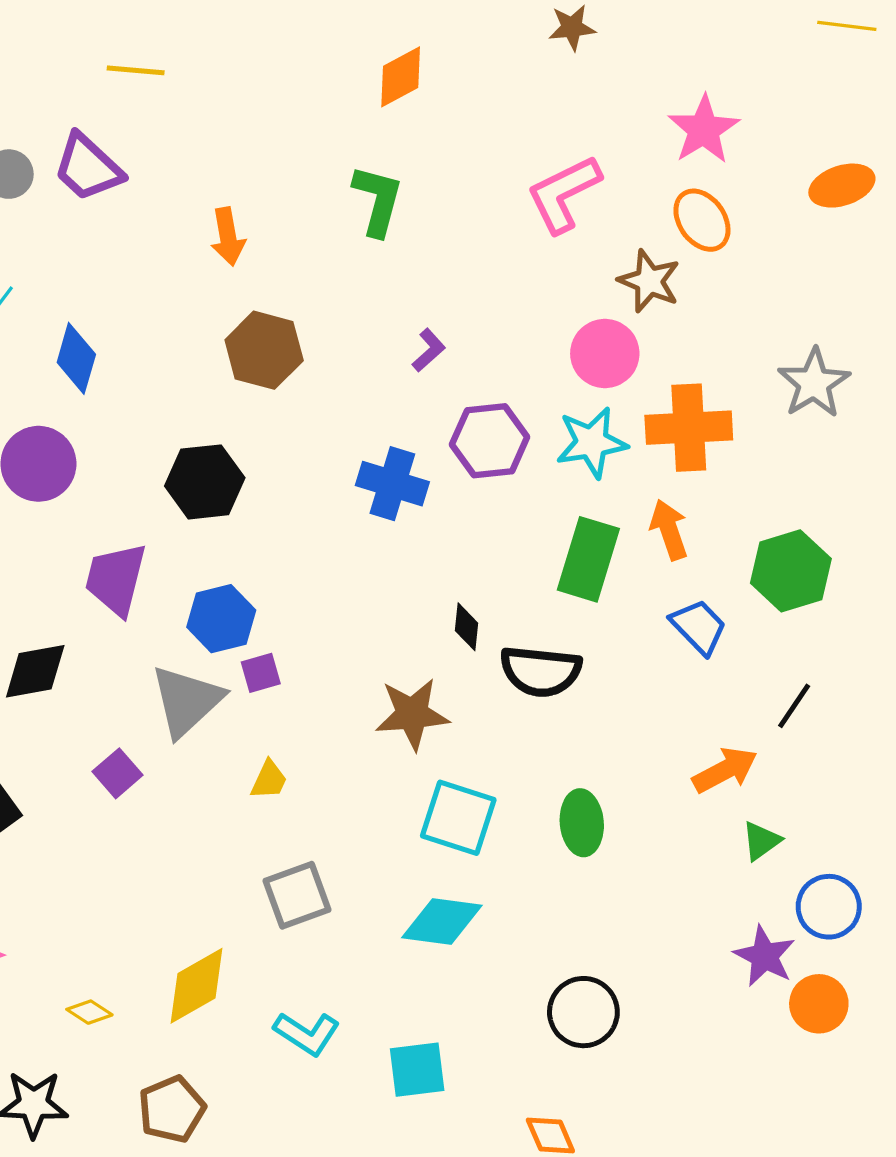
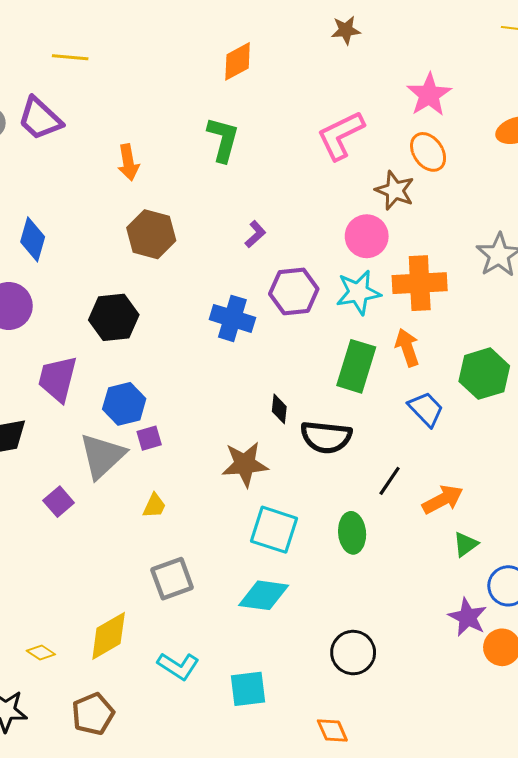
black line: (794, 706) -> (390, 481), moved

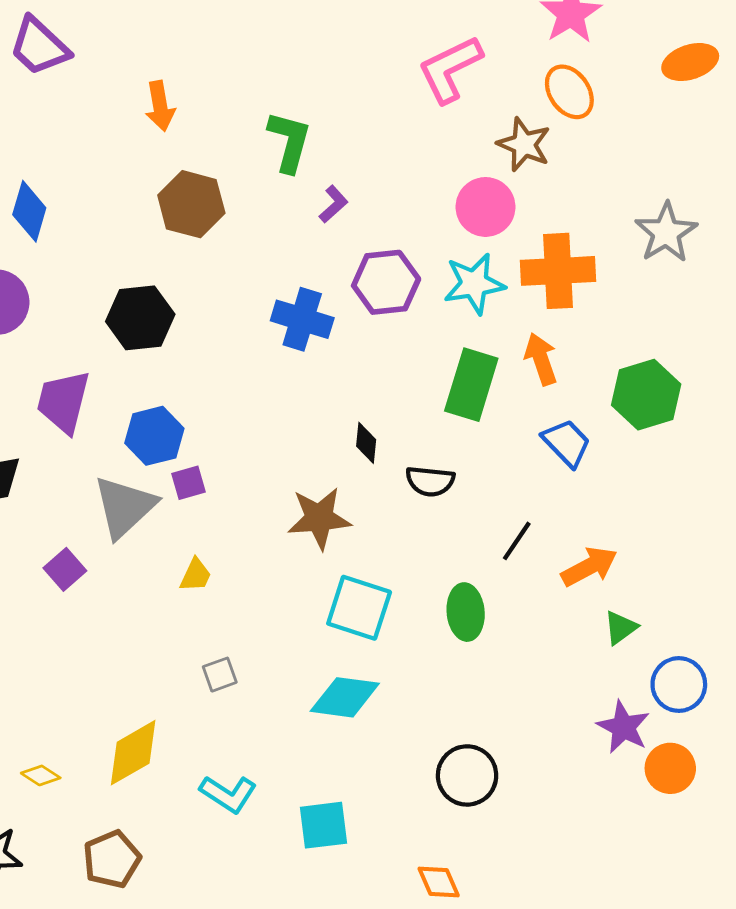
green L-shape: (223, 139) -> (289, 142), moved
black semicircle: (326, 437) -> (430, 481), size x0.7
gray square: (172, 579) -> (220, 675), size x0.6

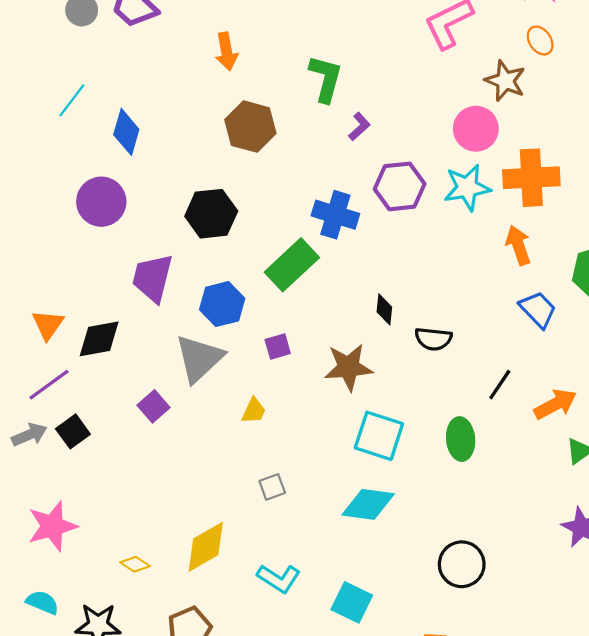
orange ellipse: (569, 92) -> (540, 41), size x0.7
green rectangle: (471, 385) -> (292, 265), moved, turned 30
purple square: (188, 483) -> (278, 346), moved
cyan square: (324, 825) -> (352, 602), turned 33

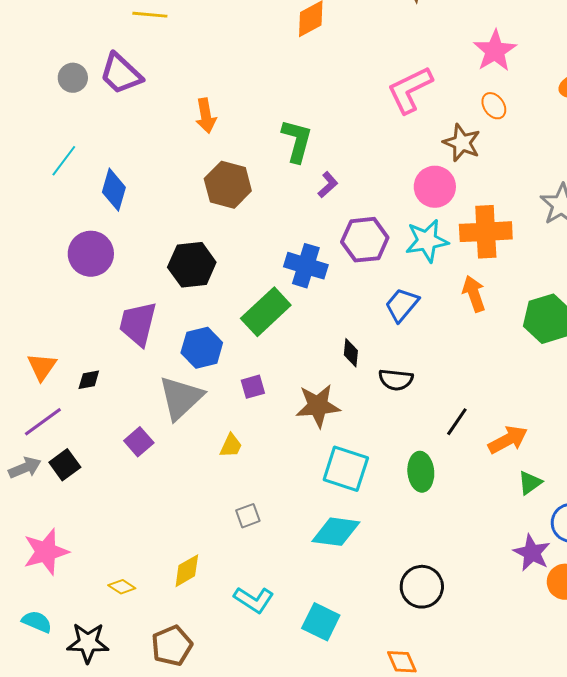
blue trapezoid: (538, 309) -> (402, 305), moved, turned -96
black diamond: (99, 339) -> (89, 380), size x0.6
yellow diamond: (206, 547) -> (187, 571), size x0.7

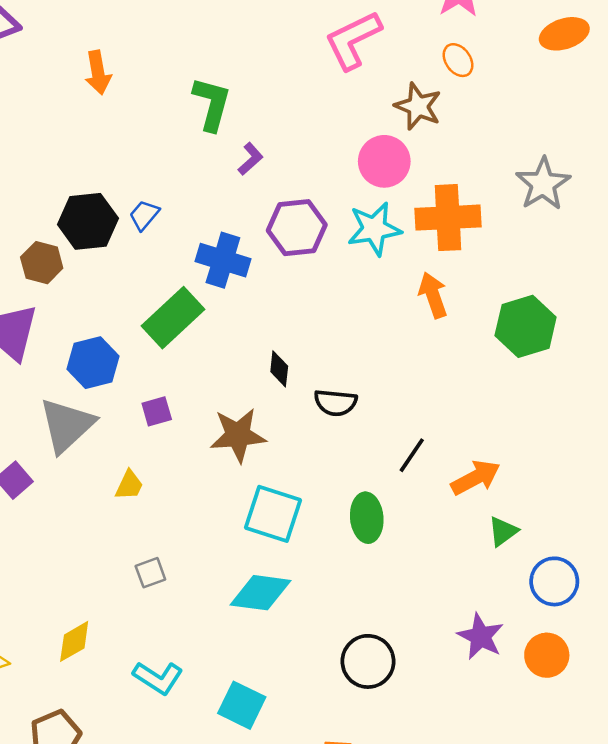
brown hexagon: (228, 185) -> (42, 263), moved, size x0.7
black hexagon: (192, 265) -> (88, 221), moved
blue trapezoid: (402, 305) -> (144, 215), moved, size x0.7
purple star: (532, 553) -> (481, 636), moved

